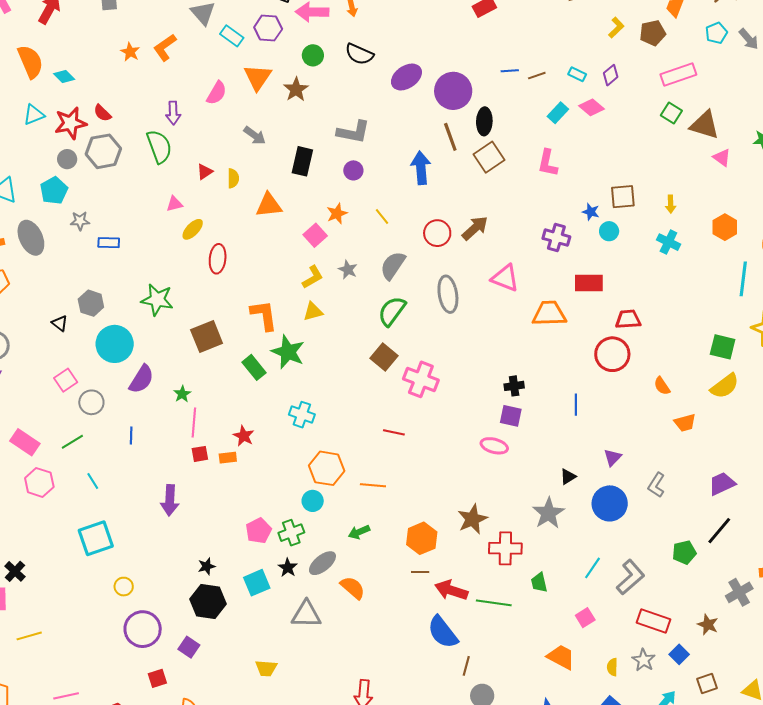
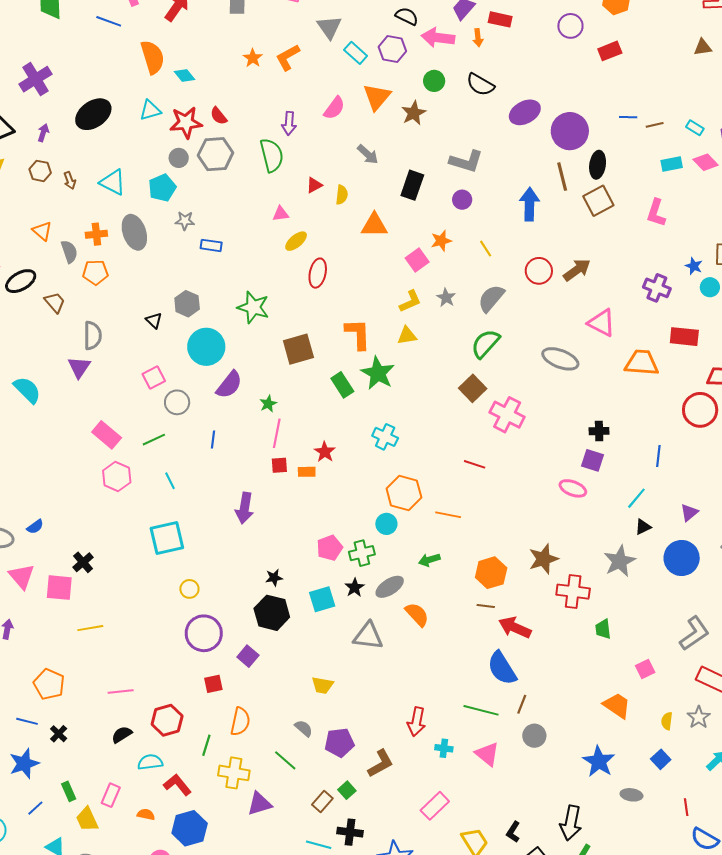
cyan rectangle: (558, 113) -> (672, 164), turned 30
gray ellipse: (448, 294) -> (560, 359), moved, turned -66
cyan line: (593, 568) -> (636, 498), moved
green line: (494, 603) -> (481, 710), moved

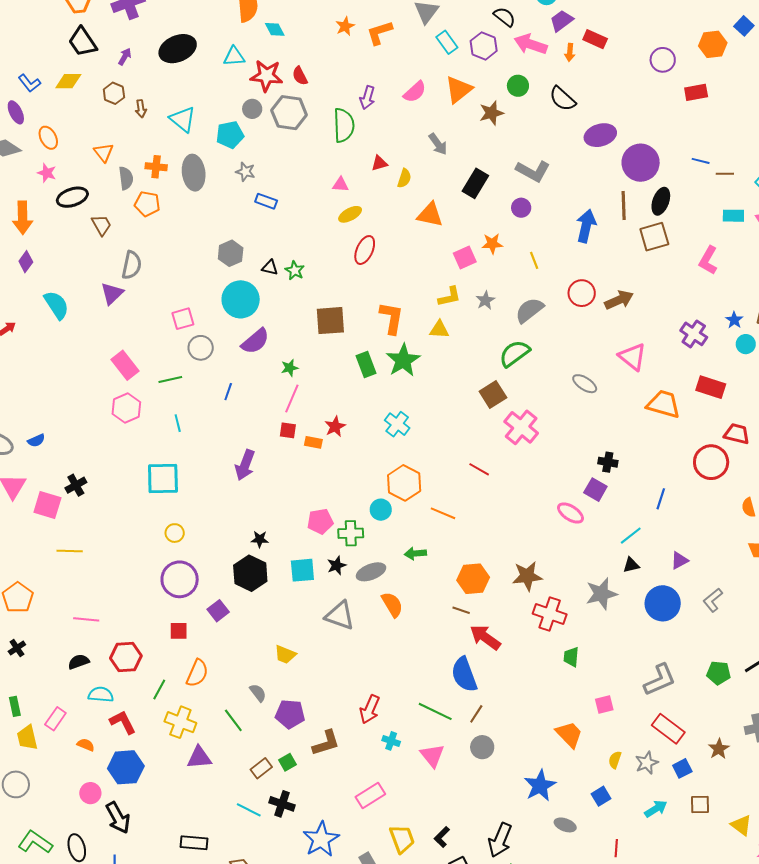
green star: (253, 307) -> (295, 270), size x0.6
black triangle: (154, 320) -> (270, 268), moved, turned -42
gray ellipse: (560, 359) -> (585, 384), size x0.7

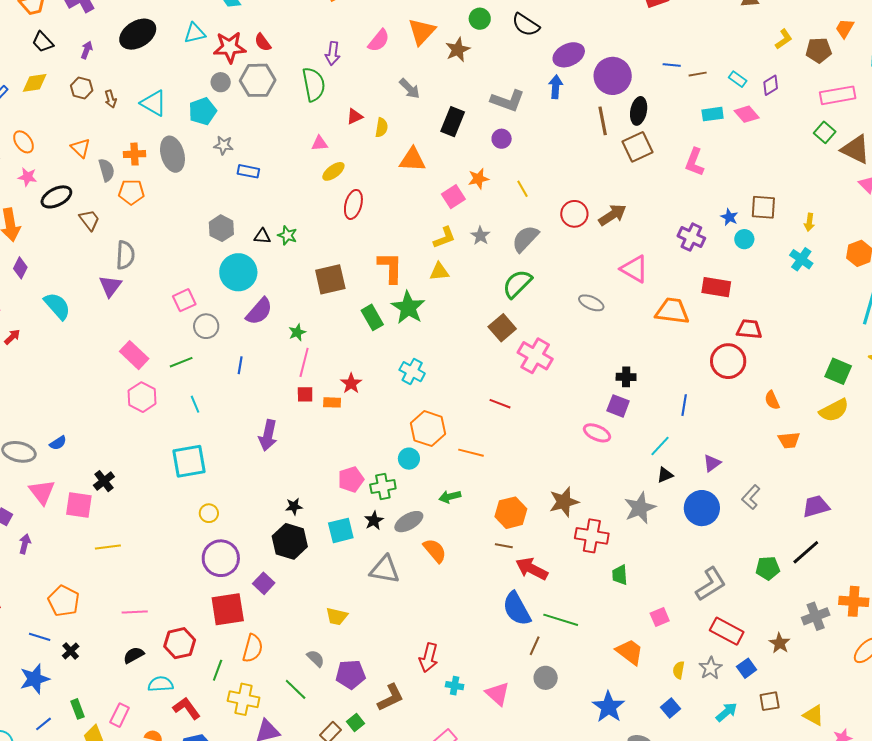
black trapezoid: (83, 42) -> (43, 42), size x0.7
blue arrow: (586, 226) -> (556, 87), moved, size x0.7
red square: (179, 631) -> (228, 609), size x1.8
green line: (435, 711) -> (561, 620), moved

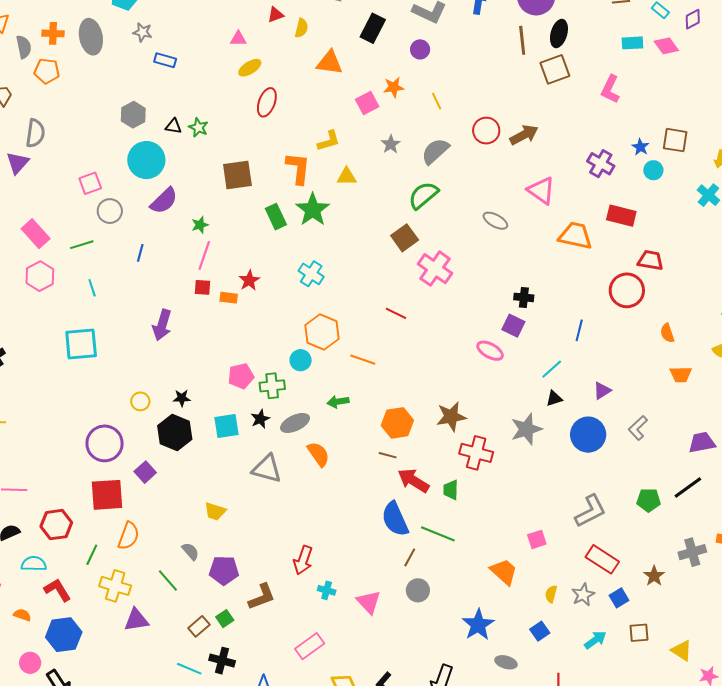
yellow L-shape: (444, 238) -> (329, 141), moved
yellow circle: (209, 513) -> (140, 401), moved
green trapezoid: (620, 575) -> (451, 490), moved

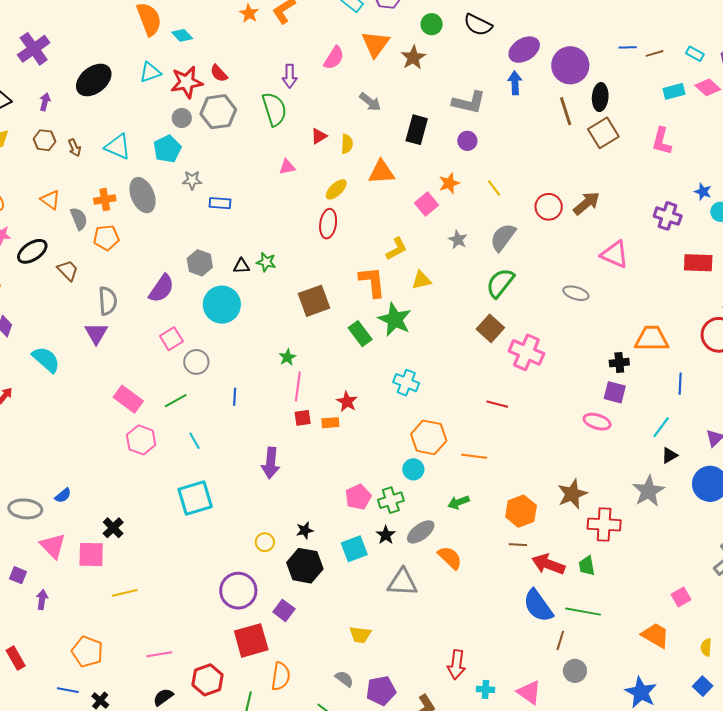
yellow ellipse: (250, 68) -> (336, 189), moved
purple semicircle: (164, 201) -> (162, 289), moved
orange trapezoid: (575, 236) -> (652, 339), moved

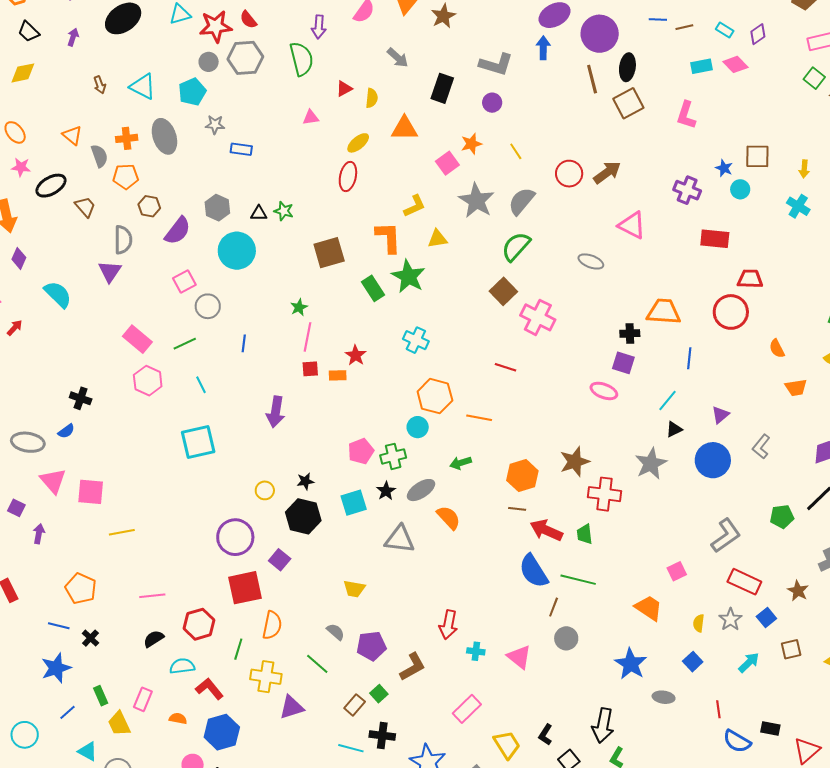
brown hexagon: (44, 140) -> (149, 206), moved
gray star: (458, 240) -> (476, 201), size x1.8
black cross: (113, 528) -> (81, 398), moved, turned -30

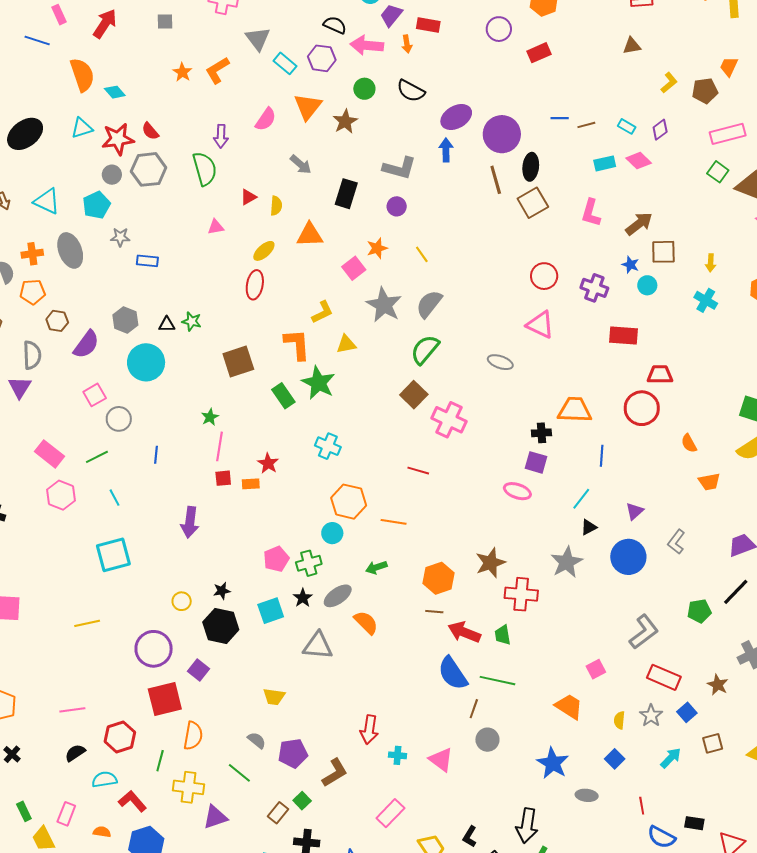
brown arrow: (607, 172) -> (639, 224), moved
red circle: (569, 174) -> (544, 276), moved
yellow line: (122, 532) -> (87, 623), moved

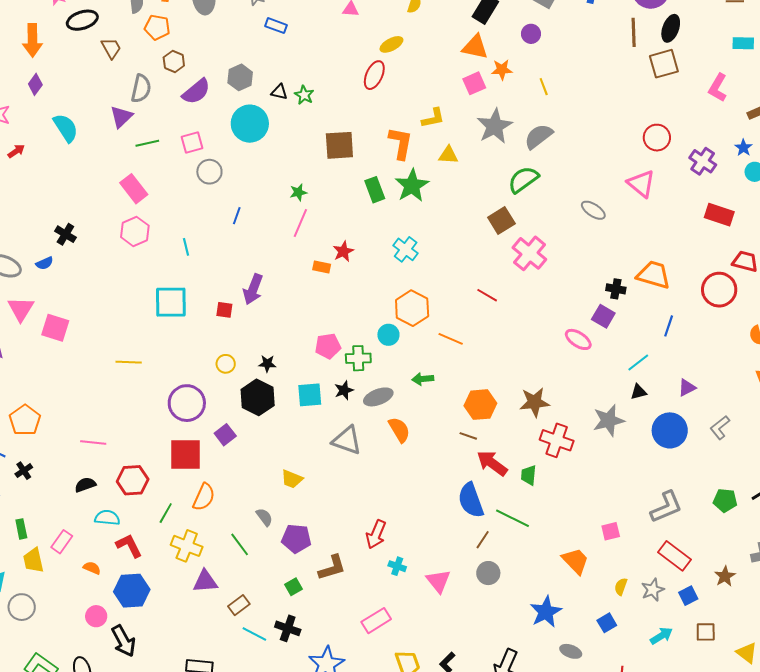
orange triangle: (310, 235) -> (475, 47), moved
green line: (97, 457) -> (147, 143), moved
red square: (223, 478) -> (224, 310), moved
brown rectangle: (278, 813) -> (239, 605), moved

